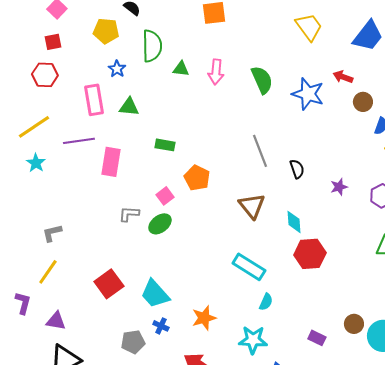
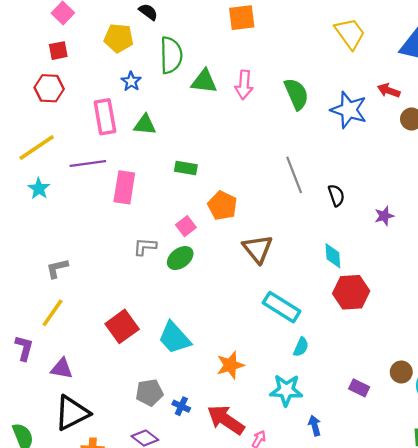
green triangle: (181, 69) -> (204, 81), size x1.4
brown triangle: (252, 206) -> (258, 249), moved
blue cross: (161, 326) -> (181, 406), moved

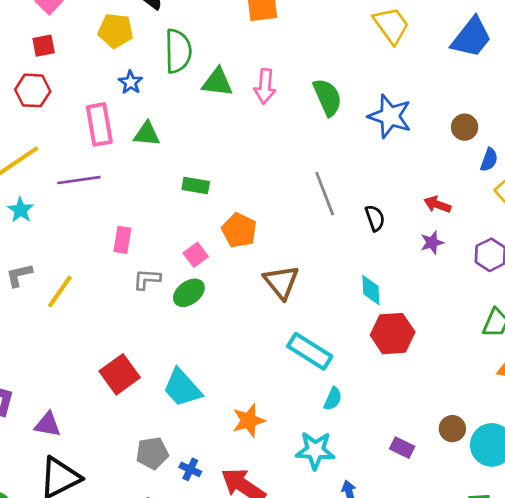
red arrow: (389, 91) -> (437, 205), moved
pink rectangle: (124, 187) -> (122, 240), moved, size x0.7
gray L-shape: (57, 268) -> (19, 275), moved
yellow line: (53, 313) -> (60, 291), moved

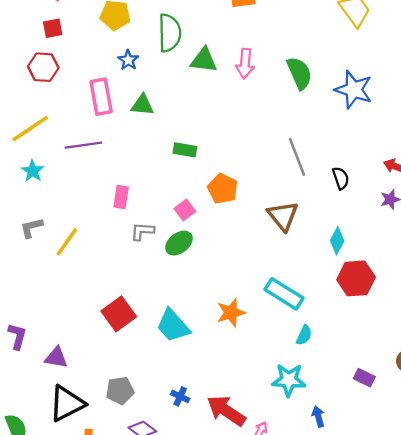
brown triangle: (281, 282) -> (283, 216), moved
cyan diamond: (371, 290) -> (337, 241), turned 32
orange star: (249, 420) -> (231, 313), moved
gray pentagon: (152, 453) -> (120, 391), moved

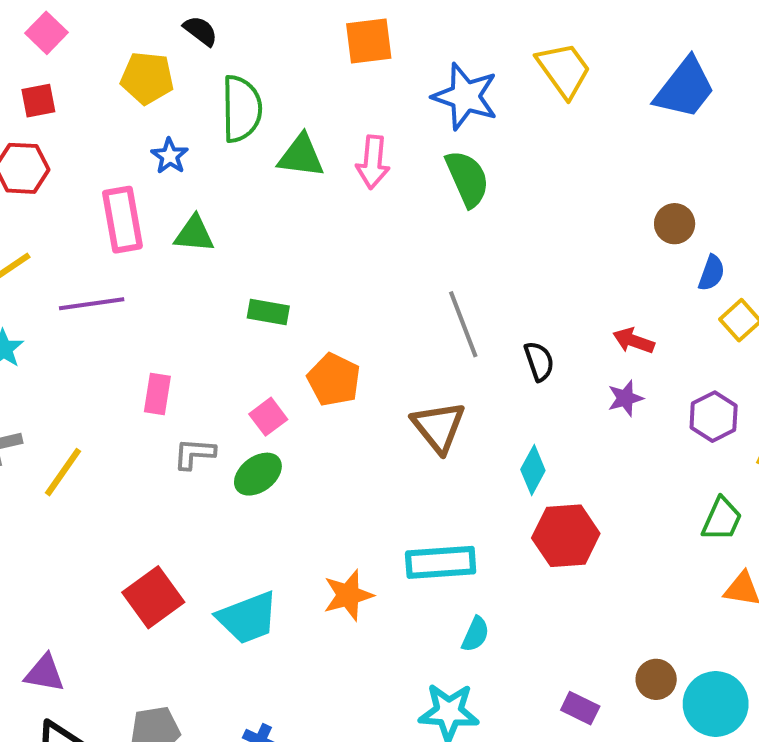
blue star: (354, 90) -> (465, 96), moved
cyan rectangle: (284, 294) -> (441, 562), turned -36
cyan trapezoid: (173, 326) -> (248, 618), turned -69

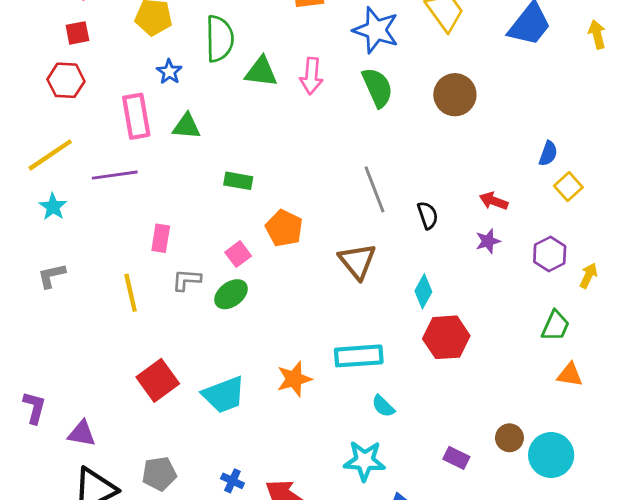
brown circle: (675, 224) -> (455, 95), moved, size x1.5
yellow line: (63, 472) -> (131, 293), moved, turned -48
cyan semicircle: (475, 634) -> (383, 406), turned 110

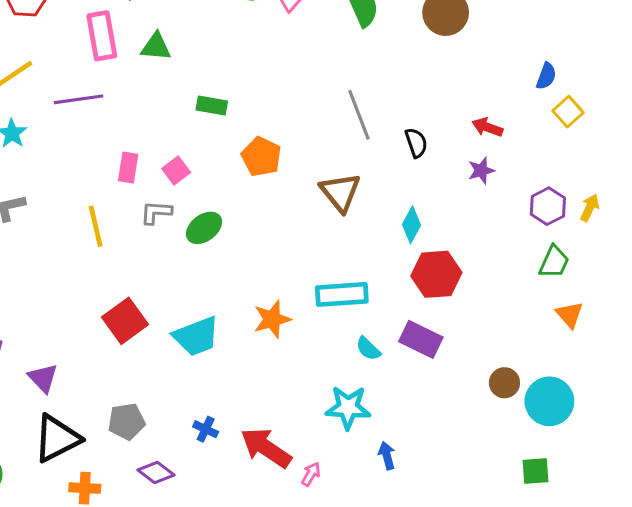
pink square: (238, 254) -> (176, 171), moved
purple hexagon: (550, 254) -> (548, 206), moved
orange triangle: (570, 375) -> (570, 315), turned 40
purple triangle: (82, 433) -> (43, 378), turned 36
purple rectangle: (456, 458) -> (421, 339), moved, size x1.5

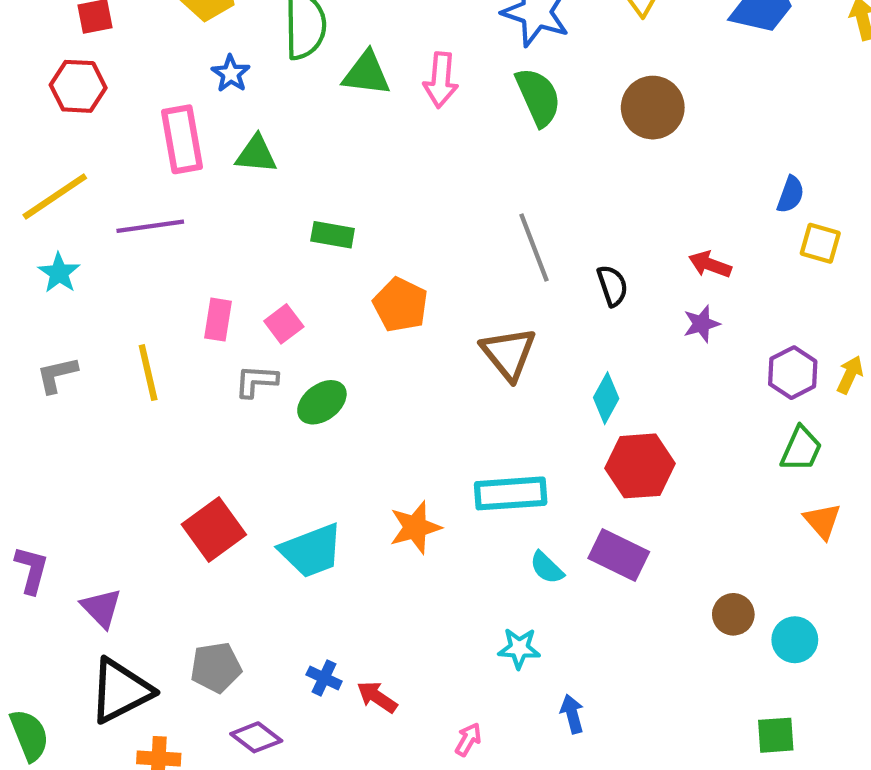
yellow square: (568, 112) -> (820, 243), turned -32
yellow line: (96, 226) -> (148, 373), moved
cyan circle: (549, 401) -> (795, 640), size x0.7
cyan star: (348, 408) -> (519, 648), size x0.7
red arrow: (266, 448) -> (377, 697), moved, size x0.6

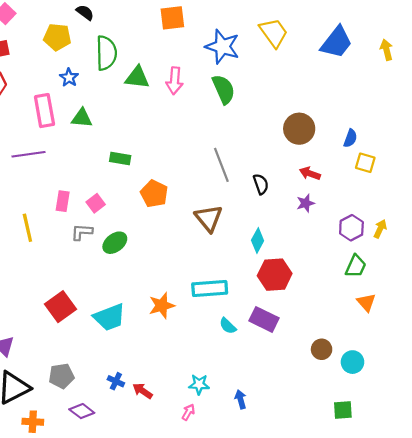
brown circle: (653, 108) -> (299, 129), moved
cyan star: (519, 648) -> (199, 384), moved

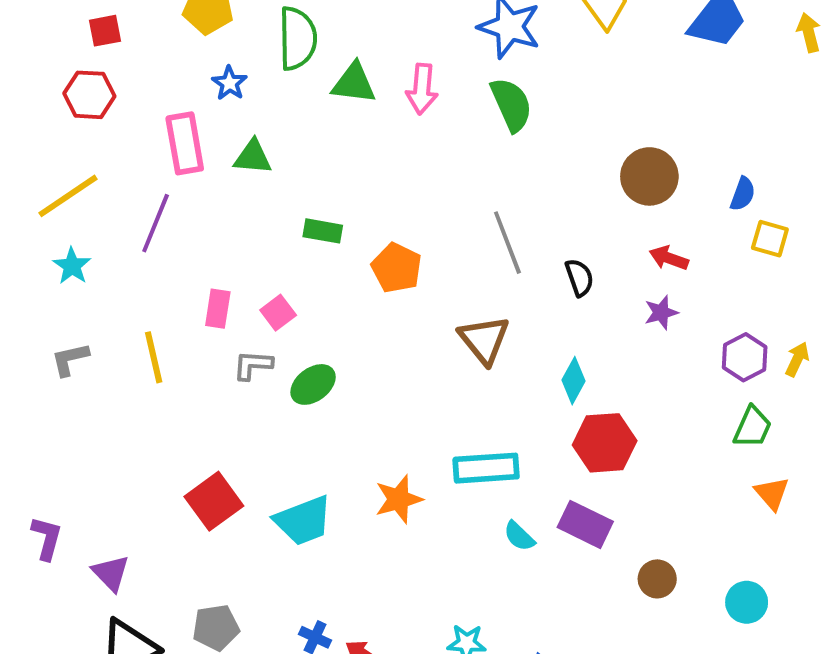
purple line: (28, 154) -> (156, 223), turned -60
orange pentagon: (154, 194) -> (397, 268), moved
brown circle: (322, 349) -> (657, 579), moved

